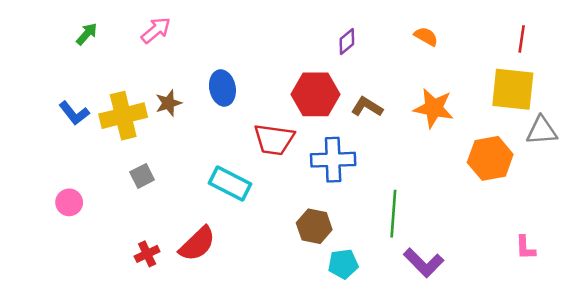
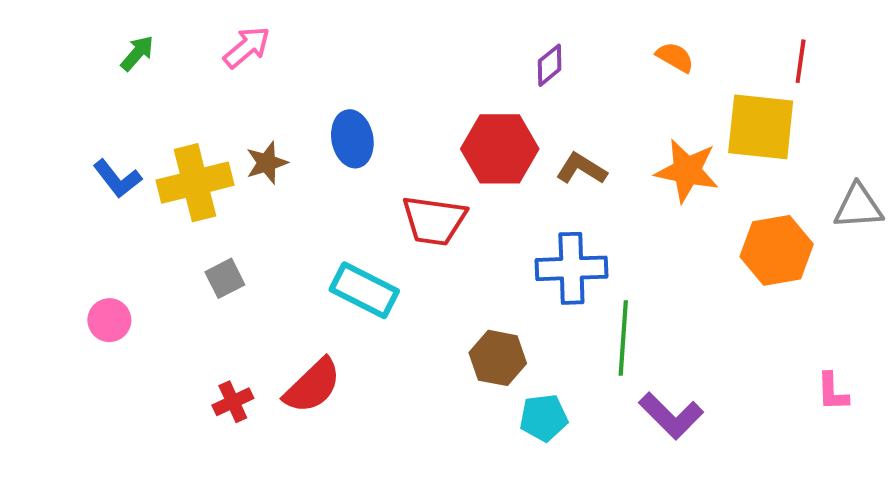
red line: (522, 39) -> (801, 61), moved
yellow square: (513, 89) -> (761, 127), moved
blue cross: (333, 160) -> (571, 268), moved

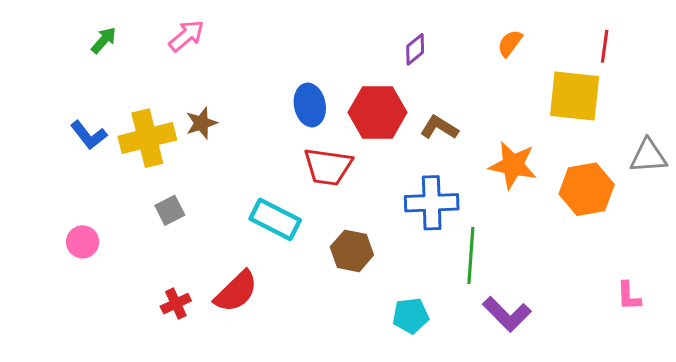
orange semicircle: (675, 57) -> (510, 43), turned -84
blue ellipse: (352, 139) -> (310, 105), moved
orange star: (687, 171) -> (513, 165), moved
brown hexagon: (498, 358) -> (352, 251), moved

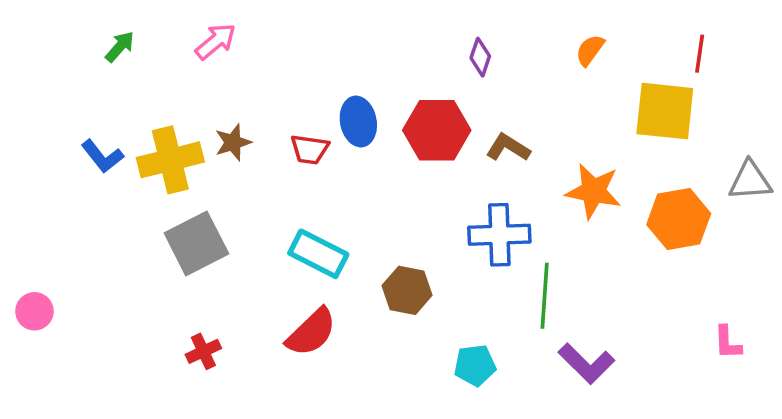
purple diamond: (415, 49) -> (480, 57), turned -32
red trapezoid: (328, 167) -> (310, 149), moved, size x0.7
gray square: (170, 210) -> (196, 243), size x1.8
pink circle: (83, 242) -> (34, 311), moved
red semicircle: (236, 292) -> (311, 332), moved

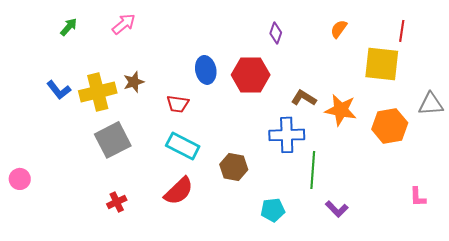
brown L-shape: (508, 148) -> (304, 98), moved
red trapezoid: (310, 149) -> (178, 104), moved
purple L-shape: (586, 364) -> (337, 209), size x0.7

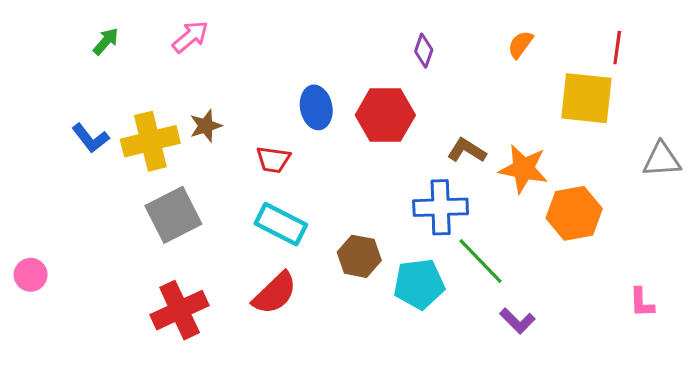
orange hexagon: (390, 126) -> (574, 213), moved
green line: (313, 170) -> (480, 261), turned -48
red cross: (117, 202) -> (180, 310), size x1.8
cyan pentagon: (273, 210) -> (419, 284), moved, size x1.4

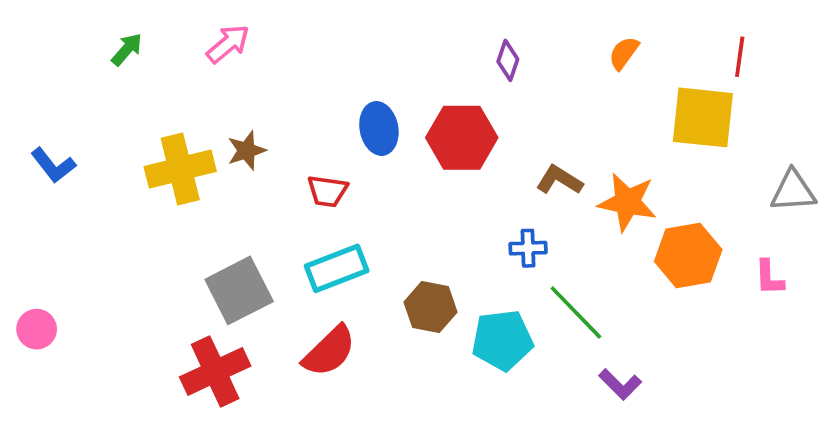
blue L-shape: (90, 138) -> (53, 165), moved
blue cross: (441, 207) -> (528, 248), size x0.6
gray square: (173, 215) -> (239, 290), moved
cyan rectangle: (281, 224) -> (337, 268), turned -48
pink L-shape: (642, 302) -> (769, 278), moved

